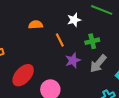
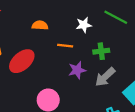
orange line: (60, 40) -> (65, 46), turned -64
red ellipse: (23, 75) -> (22, 61), moved

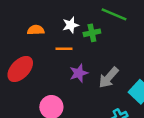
white star: (84, 25) -> (71, 25), moved
green cross: (101, 51) -> (92, 33), moved

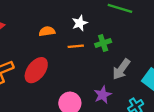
green cross: (92, 33) -> (103, 43), moved
purple star: (79, 73) -> (103, 95), moved

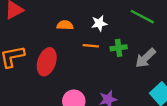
gray arrow: (121, 69) -> (146, 58), moved
red ellipse: (36, 70) -> (47, 62), turned -30

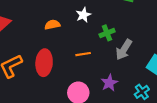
orange line: (91, 46) -> (83, 54), moved
gray arrow: (146, 58) -> (124, 50), moved

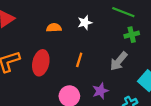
green cross: (107, 33) -> (132, 35), moved
orange line: (83, 54) -> (79, 60), turned -72

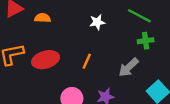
orange semicircle: (54, 28) -> (43, 18), moved
red ellipse: (41, 63) -> (46, 60), turned 55

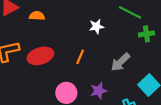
white star: (97, 22) -> (96, 26), moved
green cross: (146, 41) -> (146, 34), moved

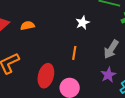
red ellipse: (40, 56) -> (46, 76), moved, turned -45
purple star: (99, 91) -> (108, 75), moved

